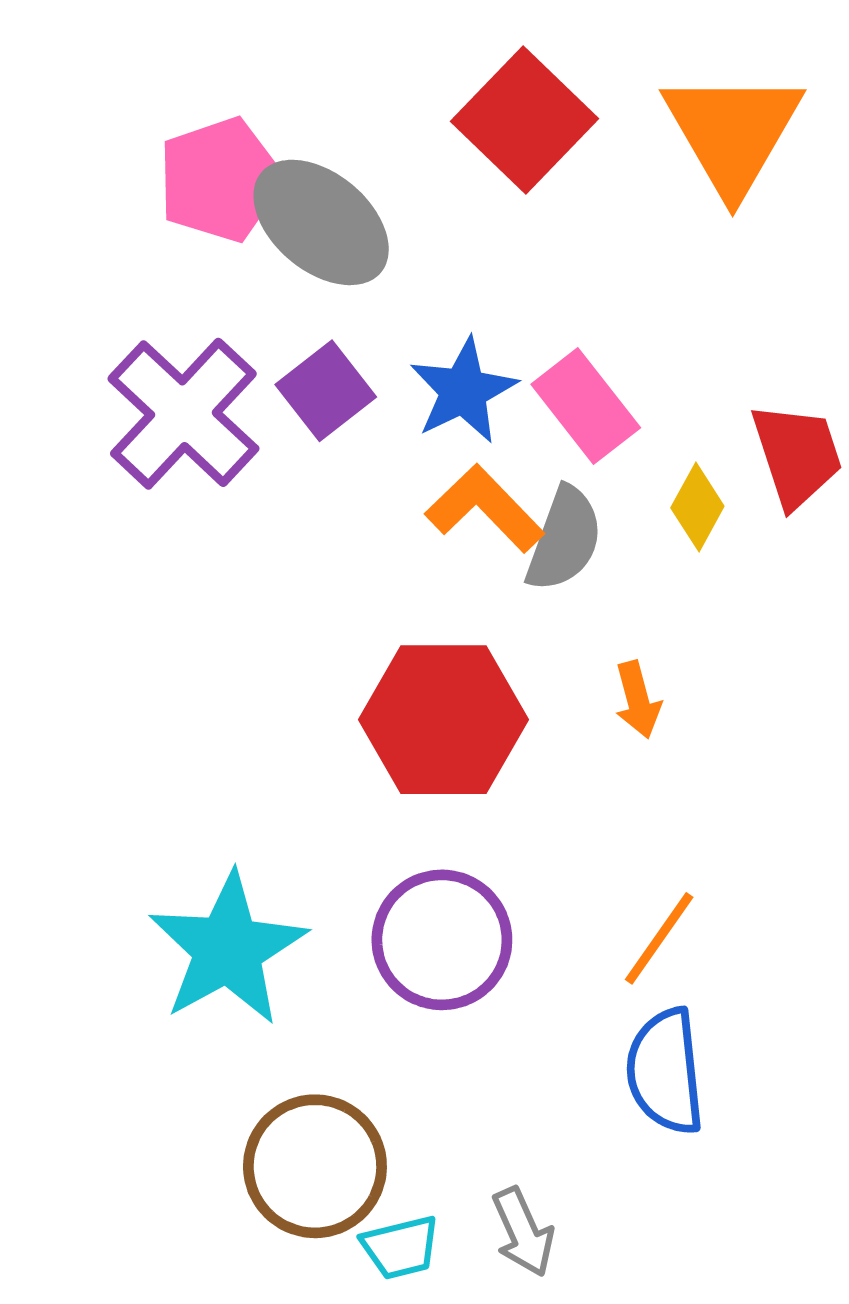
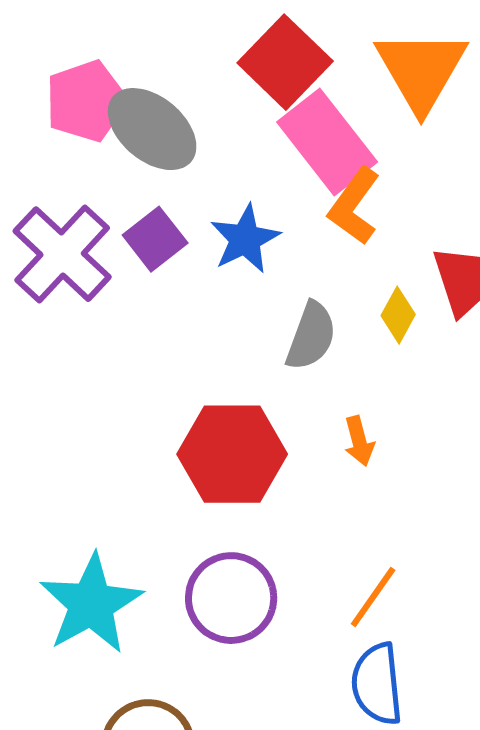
pink rectangle: (586, 406) -> (327, 142), moved, size x1.4
orange L-shape: (485, 509) -> (354, 206), moved, turned -100

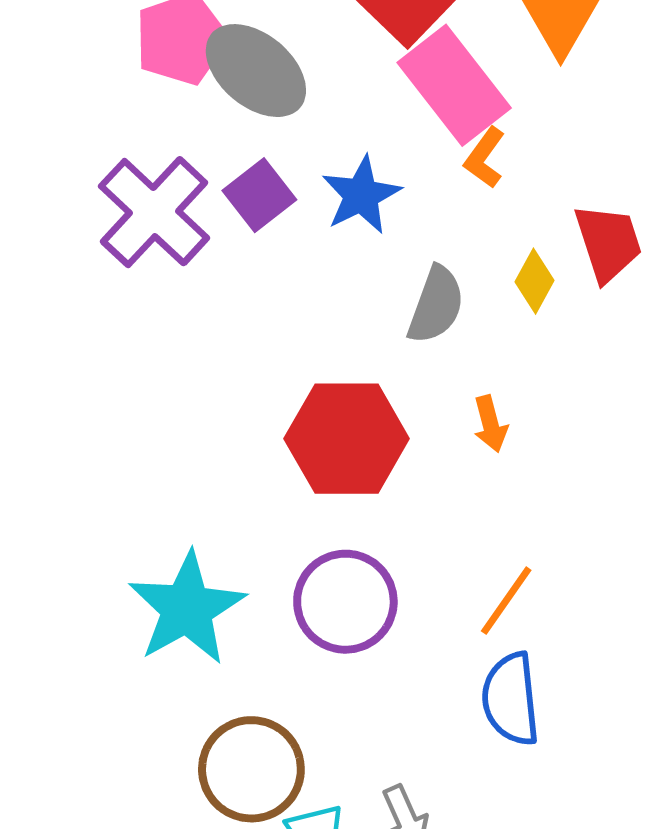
orange L-shape: (354, 206) -> (485, 158), size x0.7

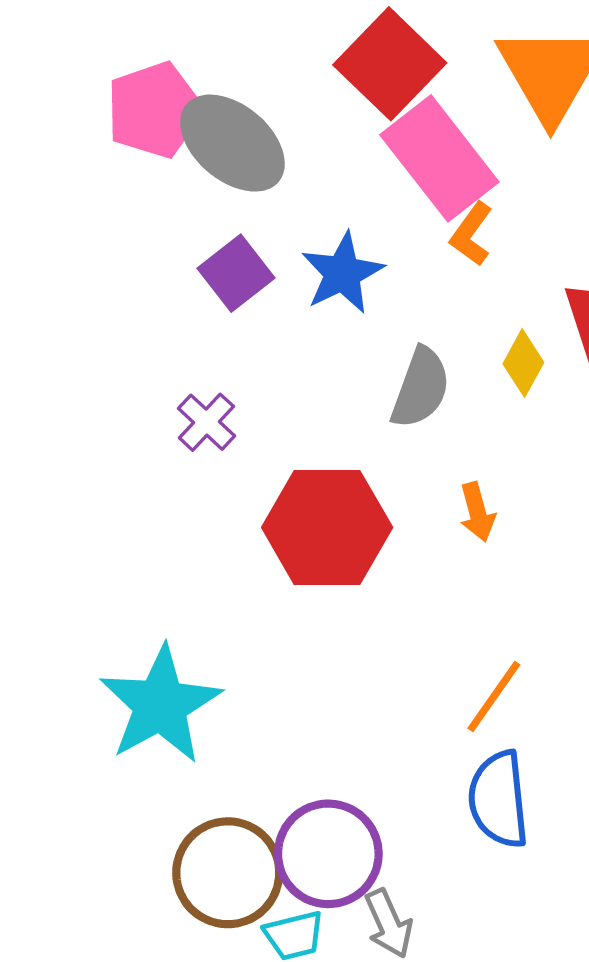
purple cross: (154, 212) -> (206, 422), moved, size x0.5
purple circle: (345, 602) -> (328, 854), moved

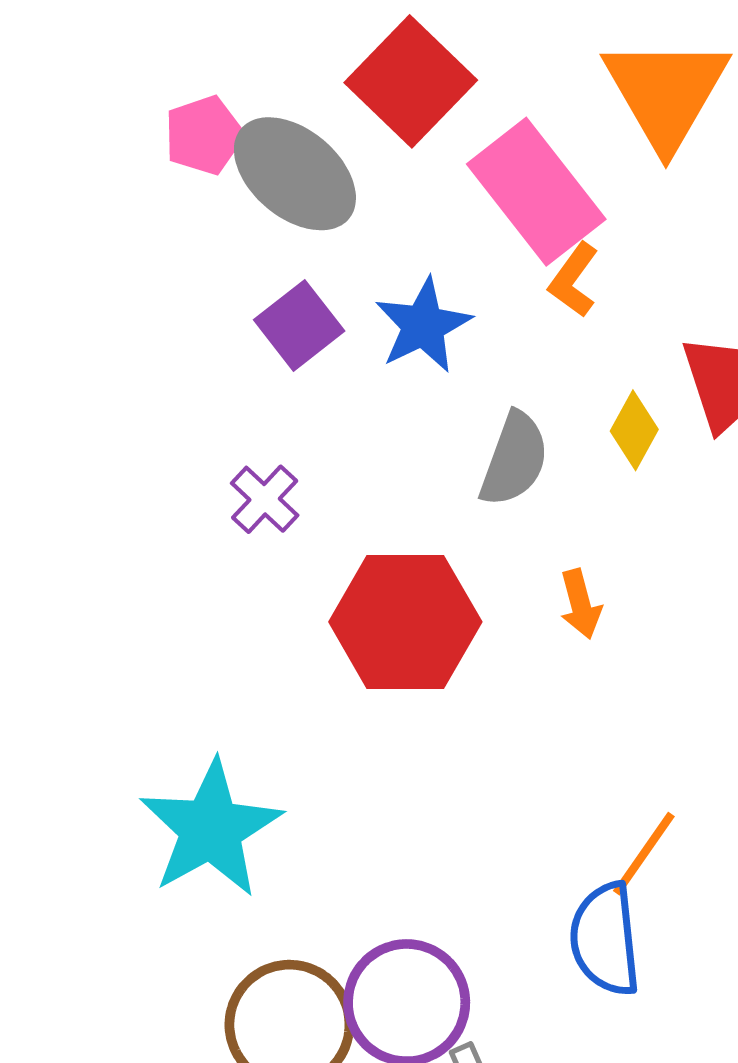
red square: (390, 64) -> (411, 81), moved
pink pentagon: (154, 110) -> (204, 135), size x0.7
orange line: (494, 697) -> (644, 854), moved

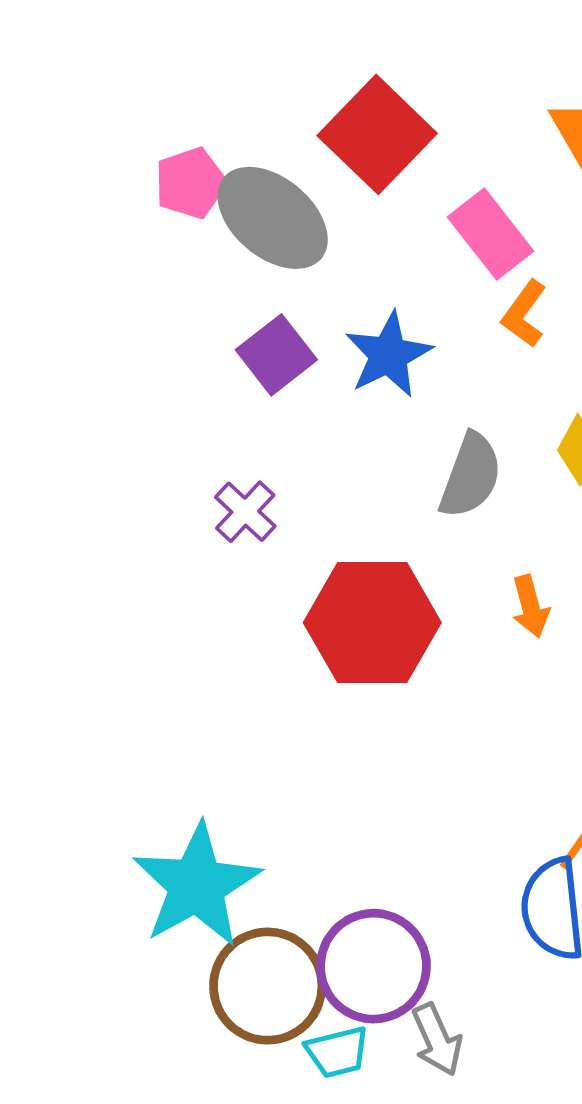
pink rectangle: (536, 192) -> (491, 234), size x0.7
cyan star: (211, 829) -> (197, 885), moved

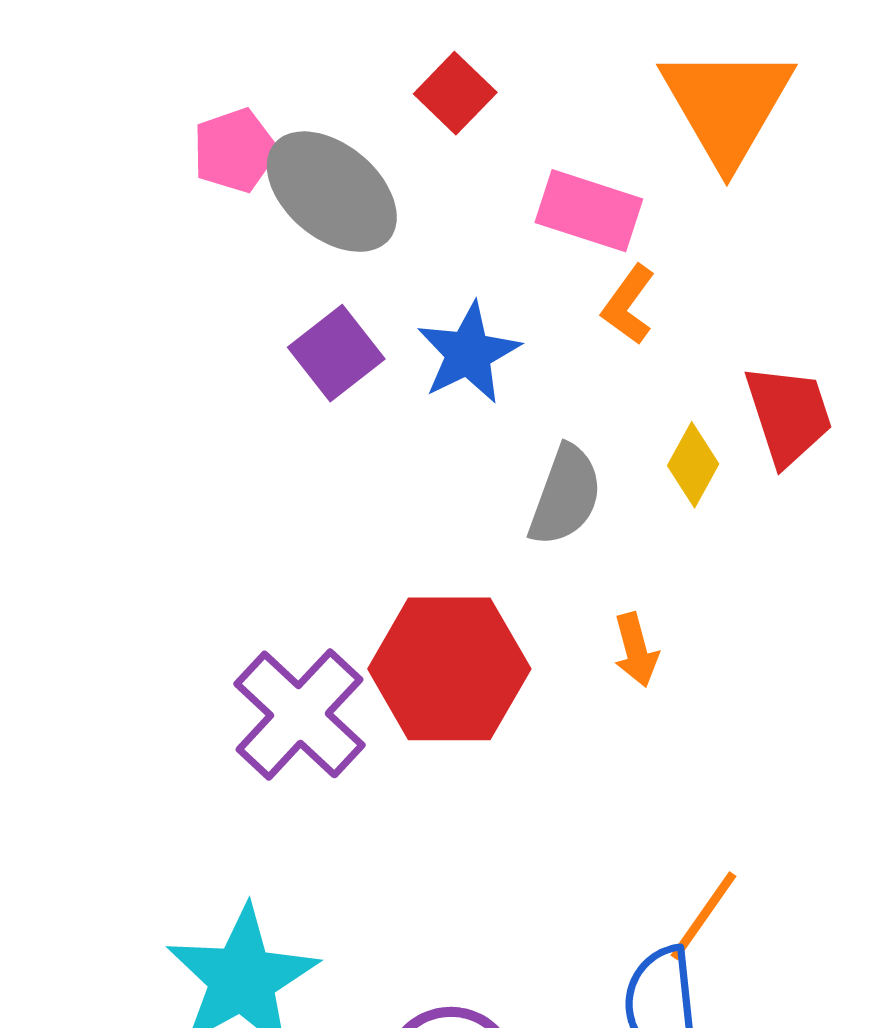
red square: (377, 134) -> (455, 93), size x0.6
pink rectangle: (491, 234) -> (589, 211), turned -34
purple cross: (245, 512) -> (299, 714), moved, size x1.8

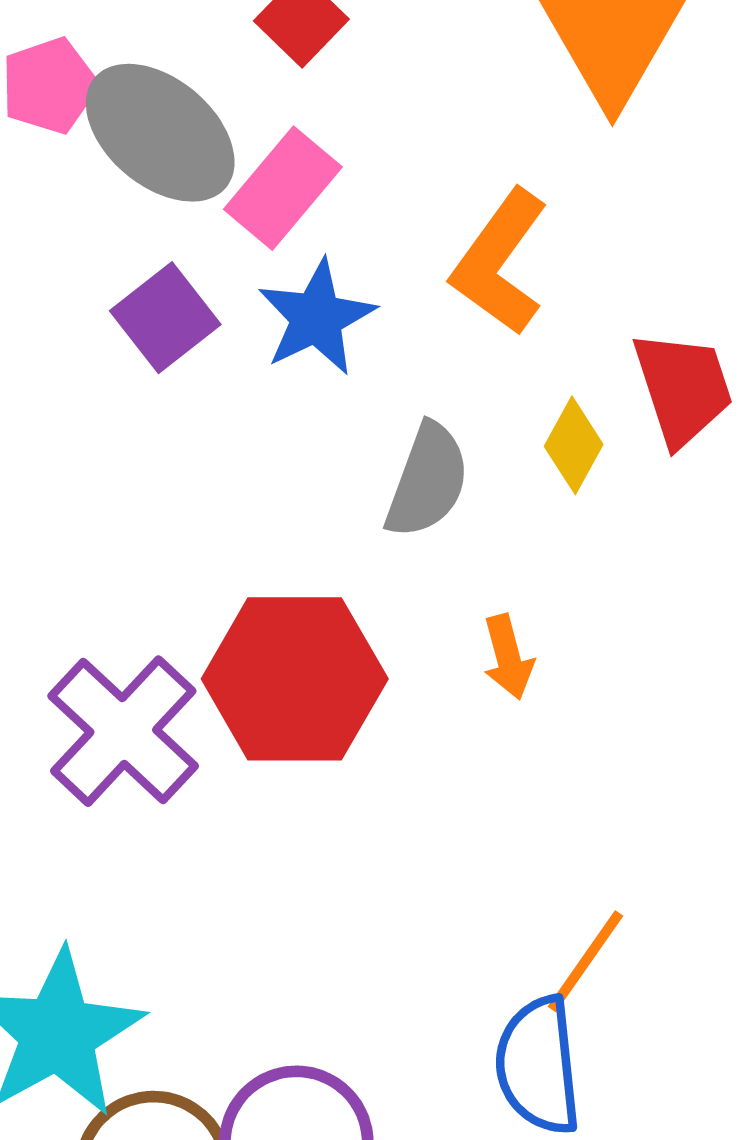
pink rectangle: (589, 211) -> (283, 188), moved, turned -68
orange L-shape: (628, 305) -> (500, 262), size x1.6

